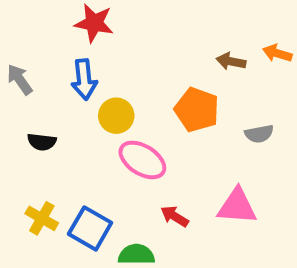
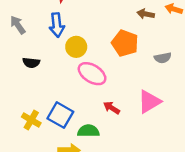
pink triangle: (237, 206) -> (149, 102), turned -35
yellow cross: (42, 218) -> (31, 120), moved

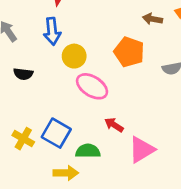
pink triangle: (149, 102) -> (142, 150), moved

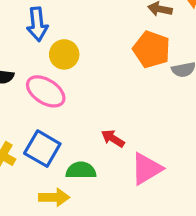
orange pentagon: (129, 52) -> (152, 49), moved
pink ellipse: (92, 86) -> (46, 91), moved

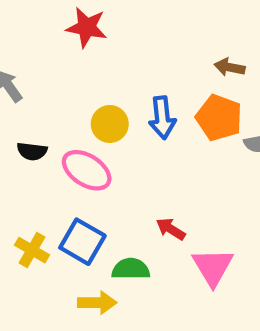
blue arrow: (37, 24) -> (162, 118), moved
pink triangle: (147, 169) -> (213, 267), turned -30

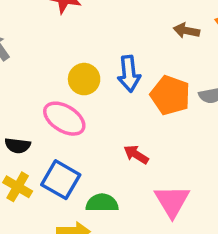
orange pentagon: (219, 118) -> (170, 95), moved
black semicircle: (32, 151) -> (18, 146), moved
red arrow: (171, 229) -> (136, 154), moved

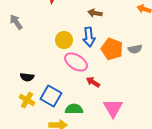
brown arrow: (186, 31) -> (95, 13), moved
pink ellipse: (64, 119) -> (76, 62), moved

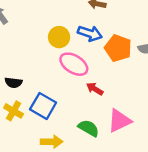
blue arrow: (89, 37) -> (90, 33), turned -66
pink triangle: (113, 108) -> (119, 121), turned 35
green semicircle: (74, 109) -> (89, 128), moved, turned 30

